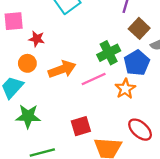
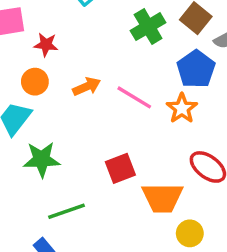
green cross: (109, 53) -> (148, 27), moved
orange arrow: (62, 69) -> (87, 87), size x0.7
pink line: (94, 79) -> (134, 97), turned 60

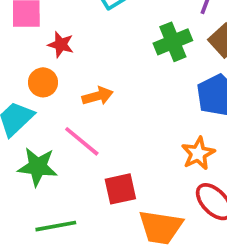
pink line: (134, 97) -> (82, 141), moved
orange star: (182, 108) -> (198, 153), moved

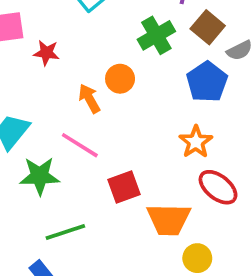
orange circle: (43, 82) -> (120, 79), moved
orange arrow: (98, 96) -> (89, 99), turned -96

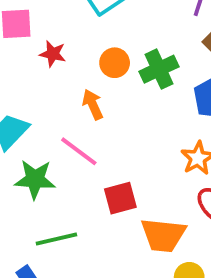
green cross: (156, 35) -> (159, 69), moved
orange circle: (120, 79) -> (115, 63), moved

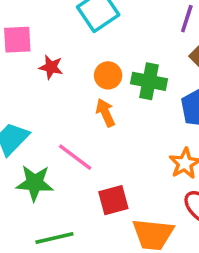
green cross: (159, 69) -> (149, 81), turned 36
orange arrow: (93, 104) -> (105, 113), moved

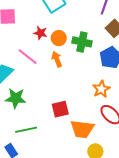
red star: (51, 67) -> (40, 33), moved
pink line: (75, 157) -> (28, 57), moved

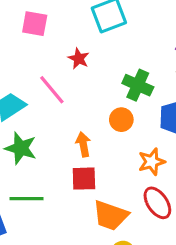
orange circle: (59, 38) -> (121, 120), moved
orange arrow: (57, 59) -> (83, 144), moved

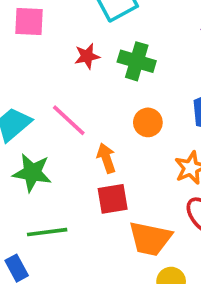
red star: (79, 59) -> (87, 56), turned -30
green cross: (138, 85) -> (137, 61), moved
pink line: (52, 90) -> (69, 120), moved

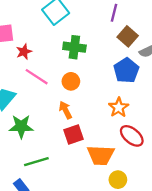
red star: (87, 56) -> (24, 52), moved
pink line: (69, 120) -> (37, 77), moved
orange circle: (148, 122) -> (71, 81), moved

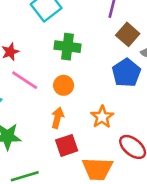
orange star: (119, 107) -> (102, 117), moved
orange arrow: (65, 110) -> (57, 118), turned 42

